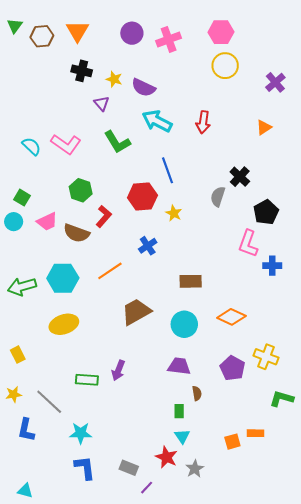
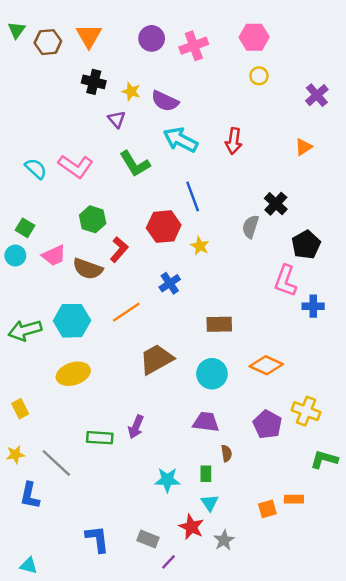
yellow circle: (225, 66) -> (259, 76), size x0.6
cyan star: (81, 433) -> (167, 480), moved

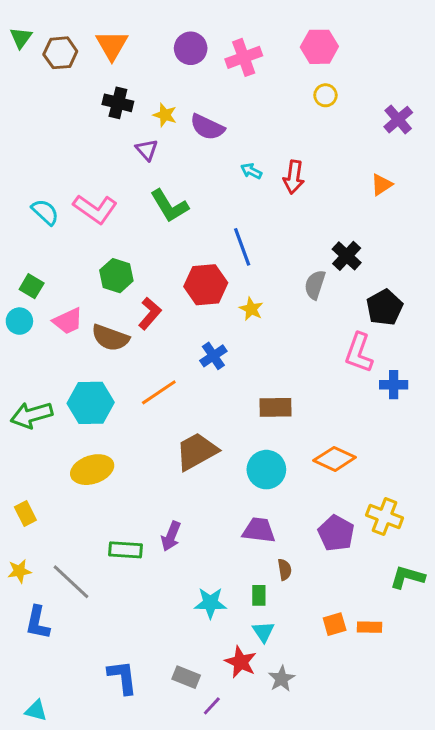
cyan arrow: (181, 140) -> (251, 171), moved, size x0.5
orange square: (267, 509) -> (335, 624), moved

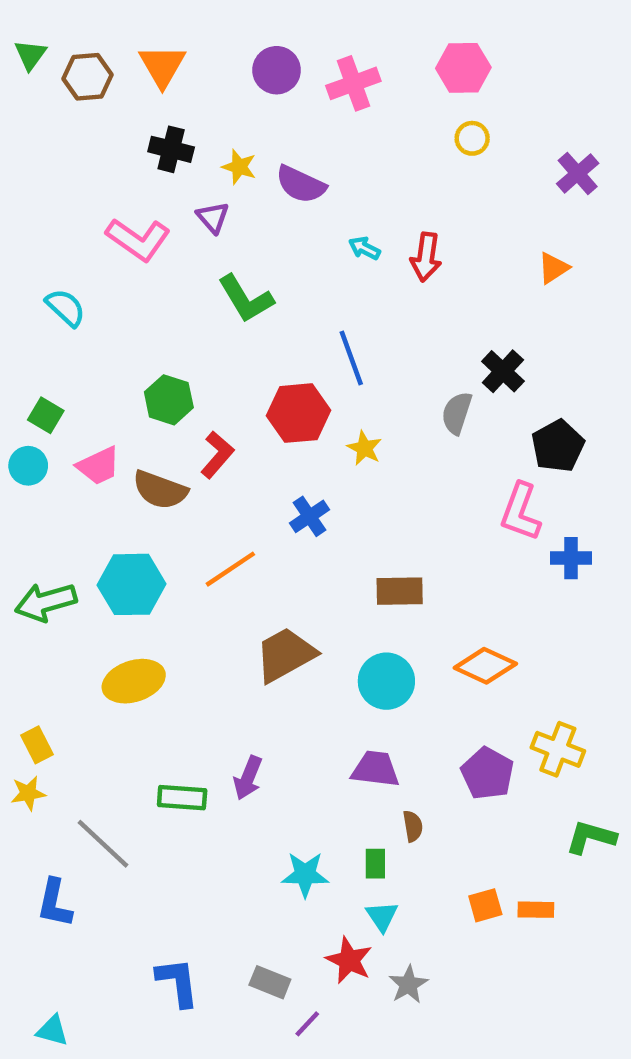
pink L-shape: (95, 209) -> (138, 239), moved
yellow star: (19, 571) -> (28, 793), moved

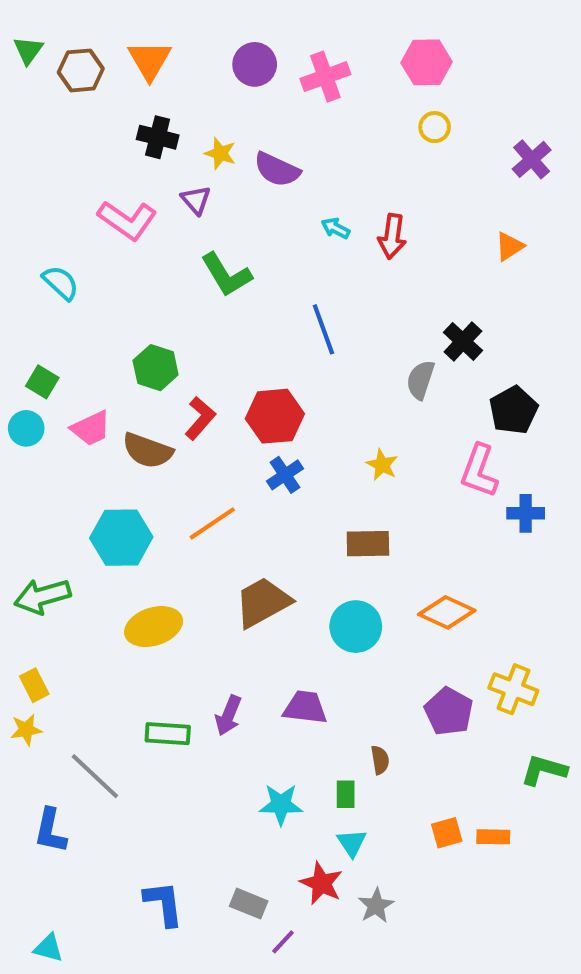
red hexagon: (299, 413) -> (275, 416), moved
yellow star: (364, 448) -> (382, 465), moved
green arrow: (46, 602) -> (42, 596), moved
yellow ellipse: (134, 681) -> (154, 627), moved
purple trapezoid: (375, 769) -> (305, 707), moved

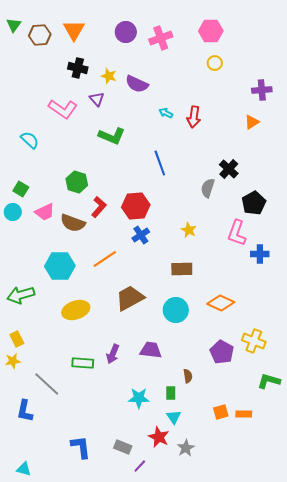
purple cross: (532, 159) -> (262, 90), moved, turned 36
green L-shape: (226, 275) -> (112, 136), turned -36

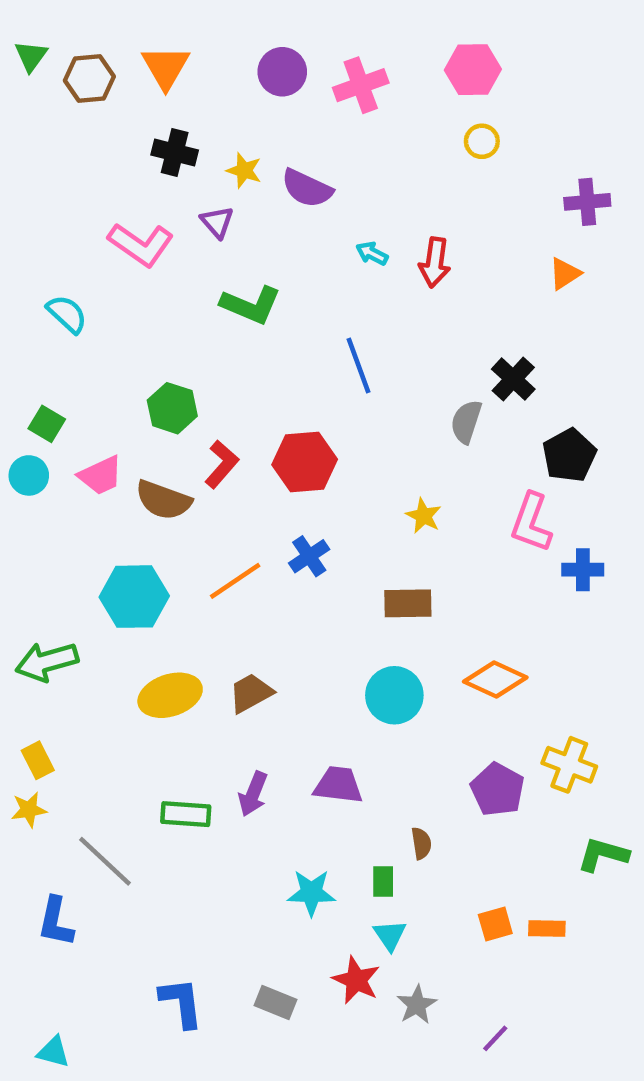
blue cross: (141, 235) -> (309, 556), moved
brown trapezoid: (130, 298) -> (251, 693), moved, size x0.7
purple line: (140, 466) -> (495, 1038), moved

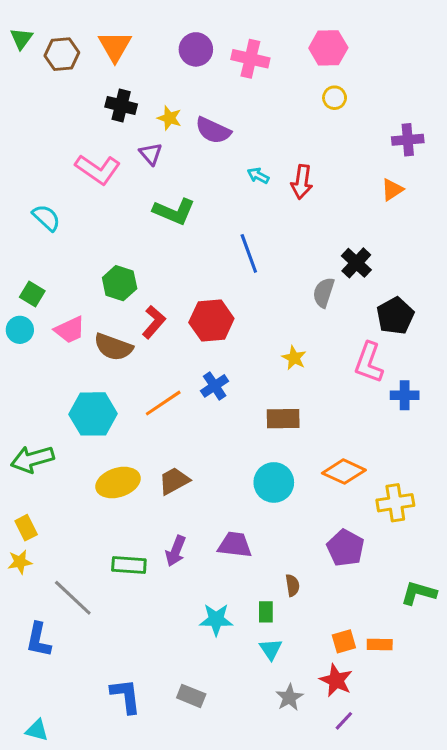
pink cross: (361, 85) -> (250, 59), turned 33
yellow cross: (569, 765) -> (395, 503), moved, turned -30
red star: (356, 980) -> (336, 680), moved

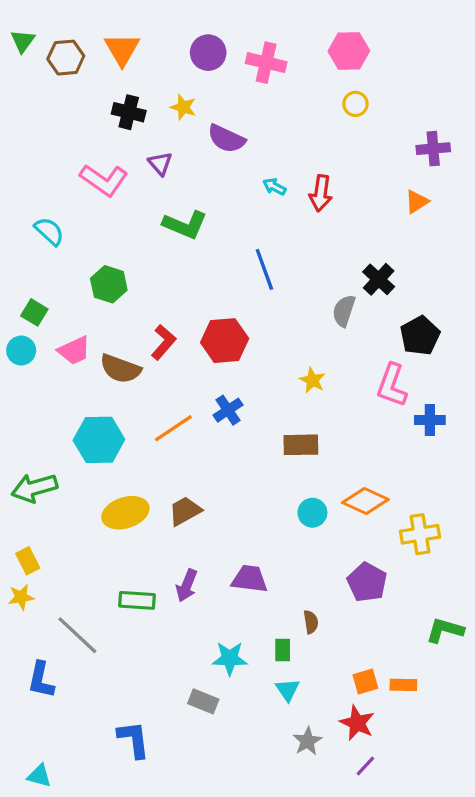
yellow star: (169, 118) -> (183, 107), moved
green hexagon: (120, 283) -> (109, 284), moved
cyan circle: (274, 482) -> (312, 513), moved, size x0.7
gray rectangle: (191, 696) -> (203, 701), moved

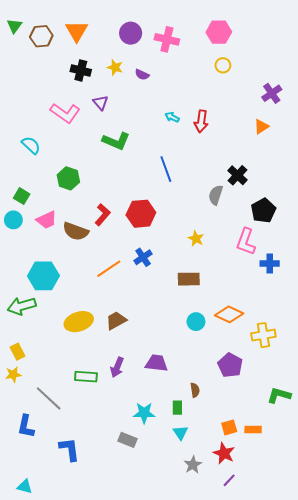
purple semicircle: (226, 139) -> (142, 75), moved, size x0.6
purple cross: (433, 149) -> (272, 93), turned -30
cyan hexagon: (99, 440) -> (43, 276), moved
blue L-shape: (134, 739) -> (69, 449), moved

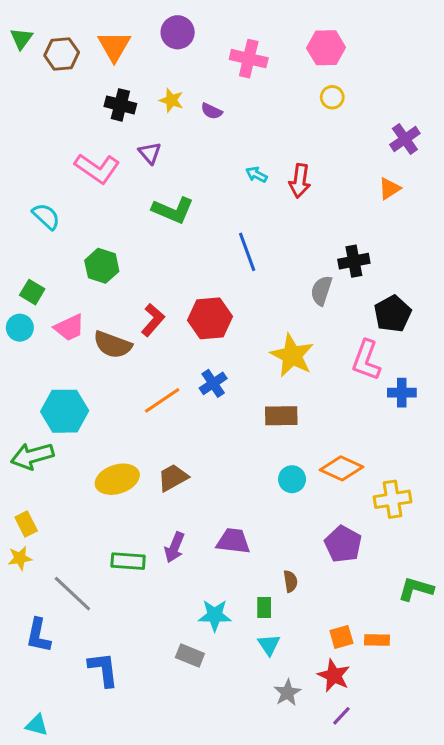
purple circle: (131, 33) -> (178, 32), moved
black cross: (237, 175) -> (354, 261), turned 36
yellow star: (196, 239) -> (292, 355), size x1.8

